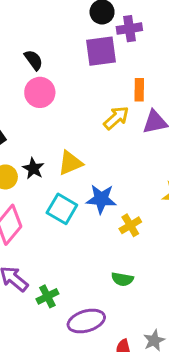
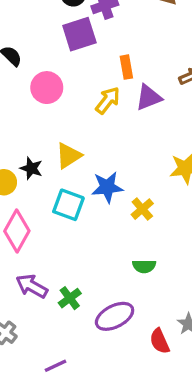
pink circle: (40, 92) -> (47, 88), moved

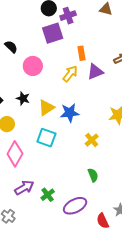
black star: (31, 168) -> (23, 98), moved
blue star: (107, 187) -> (70, 113), moved
green semicircle: (144, 266) -> (93, 175), turned -112
purple arrow: (32, 286) -> (24, 188), turned 120

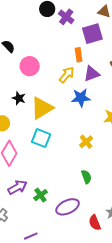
purple cross: (68, 16) -> (66, 17), turned -35
purple square: (53, 33) -> (92, 34), moved
yellow triangle: (46, 108) -> (42, 108), size x1.4
blue star: (70, 113) -> (81, 98), moved

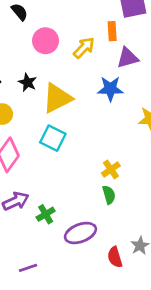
yellow arrow: (67, 75) -> (84, 48), moved
yellow cross: (86, 142) -> (111, 169), moved

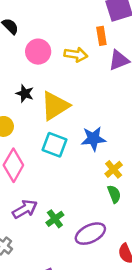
yellow arrow: (84, 48) -> (76, 55), turned 60
blue star: (110, 89) -> (93, 139), moved

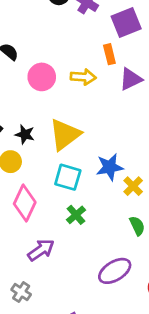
black star: (25, 93) -> (25, 134), moved
yellow cross: (114, 169) -> (133, 186), moved
green cross: (55, 219) -> (76, 215), moved

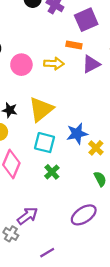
orange rectangle: (109, 54) -> (74, 45), turned -64
purple arrow: (41, 250) -> (27, 216), moved

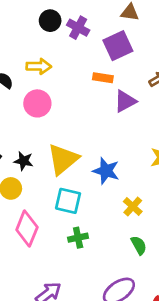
yellow arrow: (54, 64) -> (39, 66), moved
blue star: (77, 134) -> (106, 171), moved, turned 30
green cross: (52, 172) -> (78, 238), turned 32

